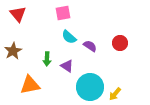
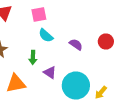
pink square: (63, 13) -> (39, 14), moved
cyan semicircle: (69, 37) -> (46, 36), moved
purple triangle: (67, 66) -> (50, 72), moved

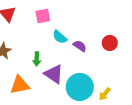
cyan semicircle: (46, 36) -> (60, 37), moved
purple triangle: (50, 72) -> (54, 74), size x1.5

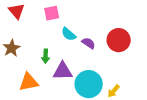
red circle: (110, 43) -> (119, 40), size x1.5
purple triangle: (54, 74) -> (63, 71), turned -35

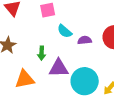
purple semicircle: (89, 43) -> (85, 40), turned -40

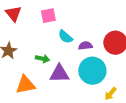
green arrow: (42, 53) -> (42, 59), turned -80
cyan circle: (85, 81) -> (92, 71), moved

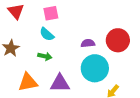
cyan semicircle: (65, 37) -> (47, 34), moved
purple triangle: (59, 74) -> (60, 83), moved

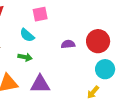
pink square: (51, 13) -> (40, 14), moved
cyan circle: (95, 68) -> (105, 69), moved, size x0.7

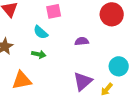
red circle: (98, 41) -> (112, 14), moved
purple triangle: (40, 84) -> (83, 81), moved, turned -40

